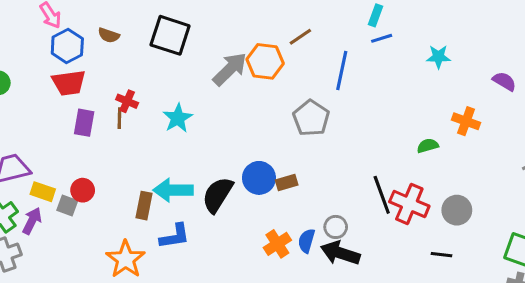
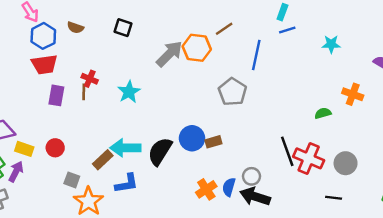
black square: (170, 35) -> (123, 28), size x0.6
gray square: (67, 206) -> (72, 180), moved
brown rectangle: (144, 206) -> (103, 160), turned 36

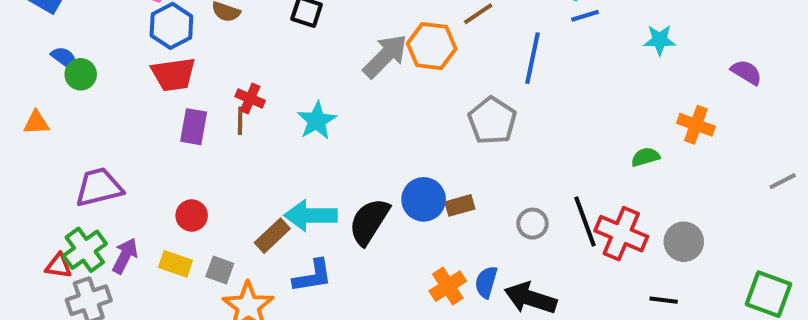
yellow rectangle: (24, 149) -> (175, 264), moved
gray circle: (252, 176) -> (533, 224), moved

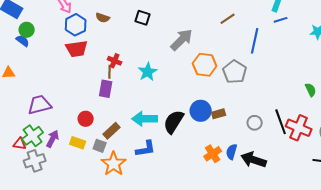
orange hexagon: (432, 46) -> (205, 65), moved
green circle: (81, 74) -> (27, 30), moved
purple rectangle: (194, 127) -> (106, 89), moved
green semicircle: (645, 157) -> (311, 90), turned 80
brown rectangle: (272, 236) -> (112, 131), moved

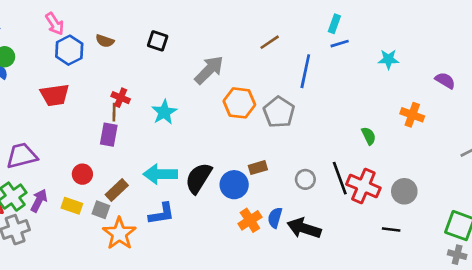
red trapezoid: (77, 49) -> (55, 95), moved
green semicircle: (311, 90) -> (369, 136), moved
blue circle: (201, 111) -> (234, 185), moved

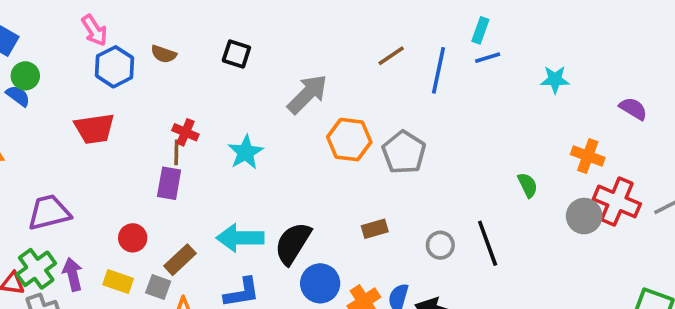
blue line: (305, 71) -> (438, 70), moved
blue circle: (234, 185) -> (320, 283), moved
red cross: (363, 186) -> (617, 201), moved
gray circle: (404, 191) -> (584, 216), moved
purple arrow: (39, 201) -> (73, 274), turned -40

